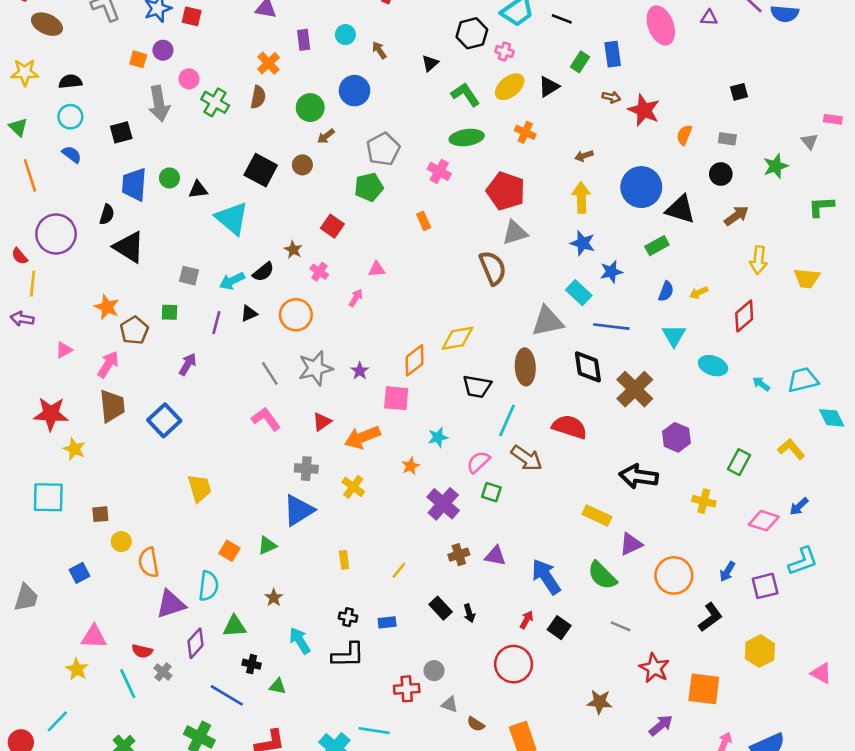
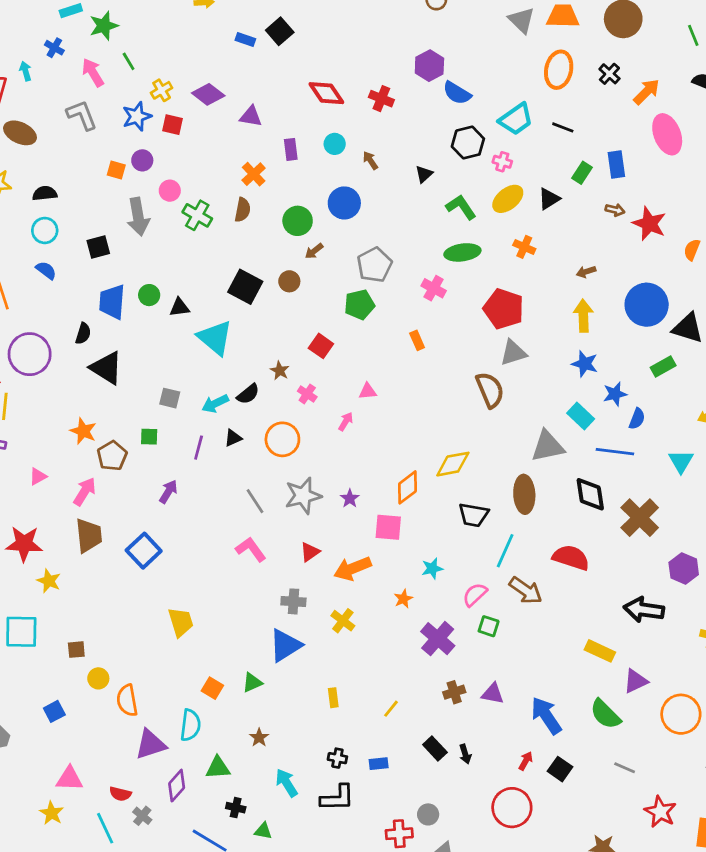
blue semicircle: (666, 291) -> (637, 419), moved

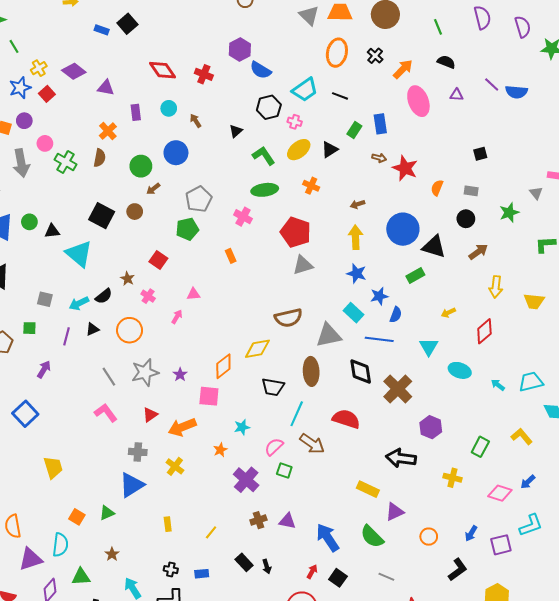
red square: (173, 125) -> (47, 94), turned 35
brown semicircle: (490, 390) -> (288, 318), moved, turned 100
orange circle: (681, 714) -> (429, 537), size x0.6

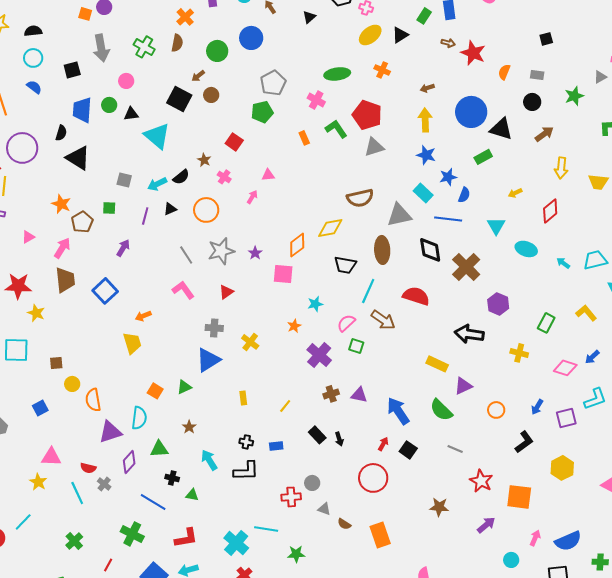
pink circle: (45, 143) -> (126, 81), moved
green L-shape: (264, 156) -> (336, 129), moved
brown arrow: (153, 189) -> (198, 76), moved
gray triangle: (536, 193) -> (600, 77), turned 40
orange arrow: (182, 427) -> (143, 316), moved, size x0.6

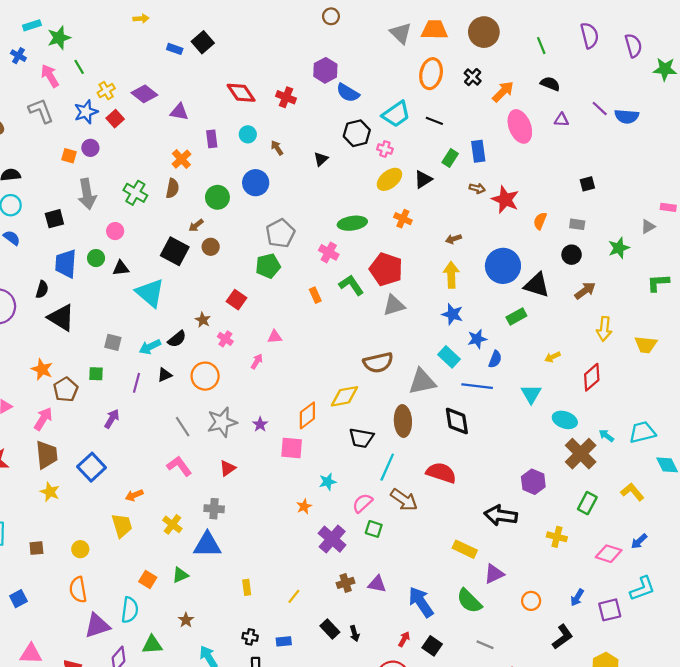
brown cross: (466, 267) -> (581, 454), moved
yellow star: (36, 313) -> (50, 492), moved
yellow cross: (250, 342) -> (172, 524), moved
blue triangle: (208, 360) -> (207, 545), turned 32
yellow circle: (72, 384) -> (80, 549), moved

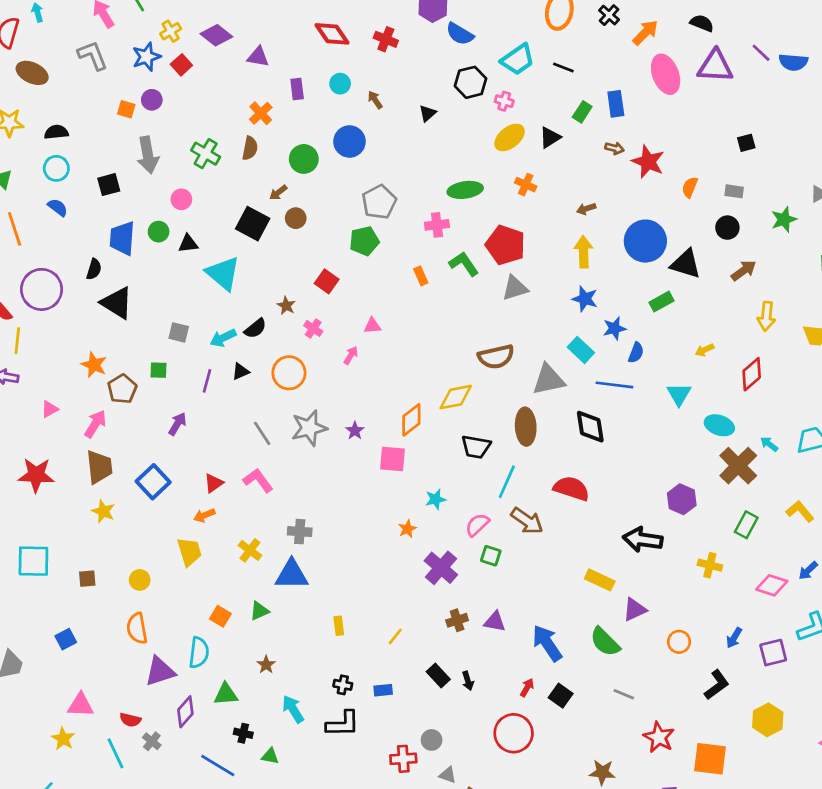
purple triangle: (561, 120) -> (715, 66), size x2.0
pink cross: (329, 252) -> (437, 225), turned -36
red triangle: (228, 468) -> (214, 483), moved

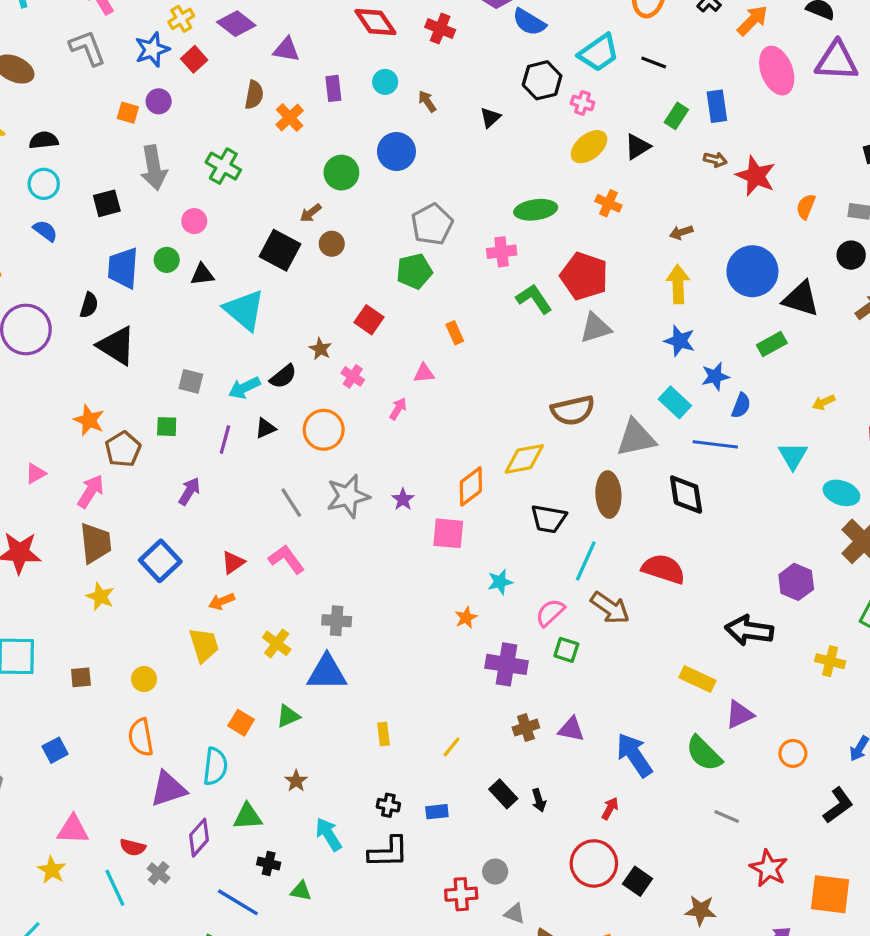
brown semicircle: (250, 148) -> (254, 95), moved
orange rectangle: (421, 276) -> (455, 333), moved
purple cross: (441, 568) -> (506, 664), turned -32
black square: (561, 696) -> (638, 881), moved

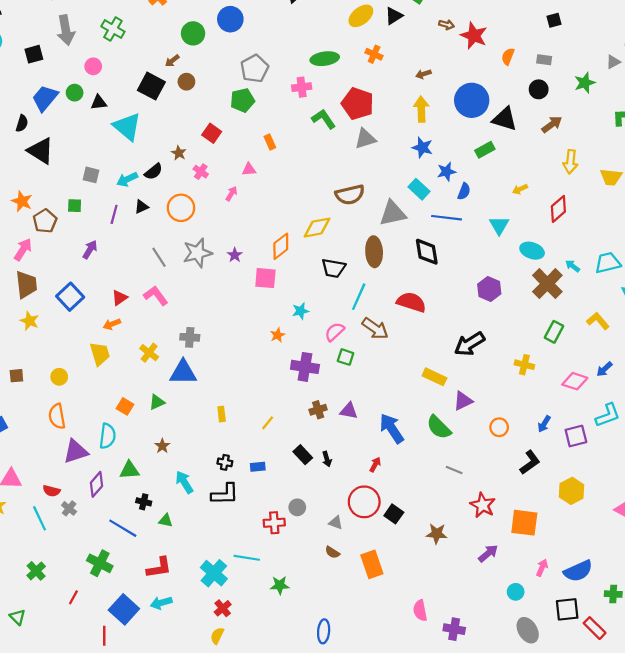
blue trapezoid: (123, 268) -> (45, 98), turned 36
purple hexagon: (796, 582) -> (489, 289), moved
black arrow: (749, 630) -> (470, 344), turned -40
gray triangle: (515, 914) -> (336, 523), moved

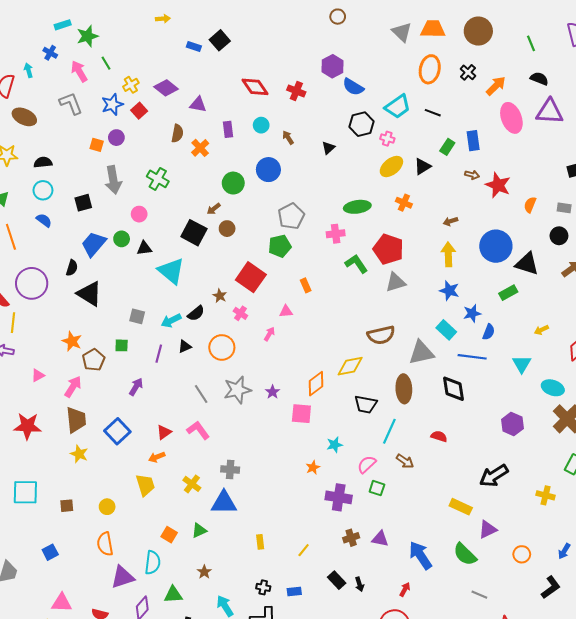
red square: (212, 133) -> (251, 277), size x1.6
red semicircle: (411, 302) -> (439, 436), size x0.6
brown arrow: (375, 329) -> (405, 461), size x0.7

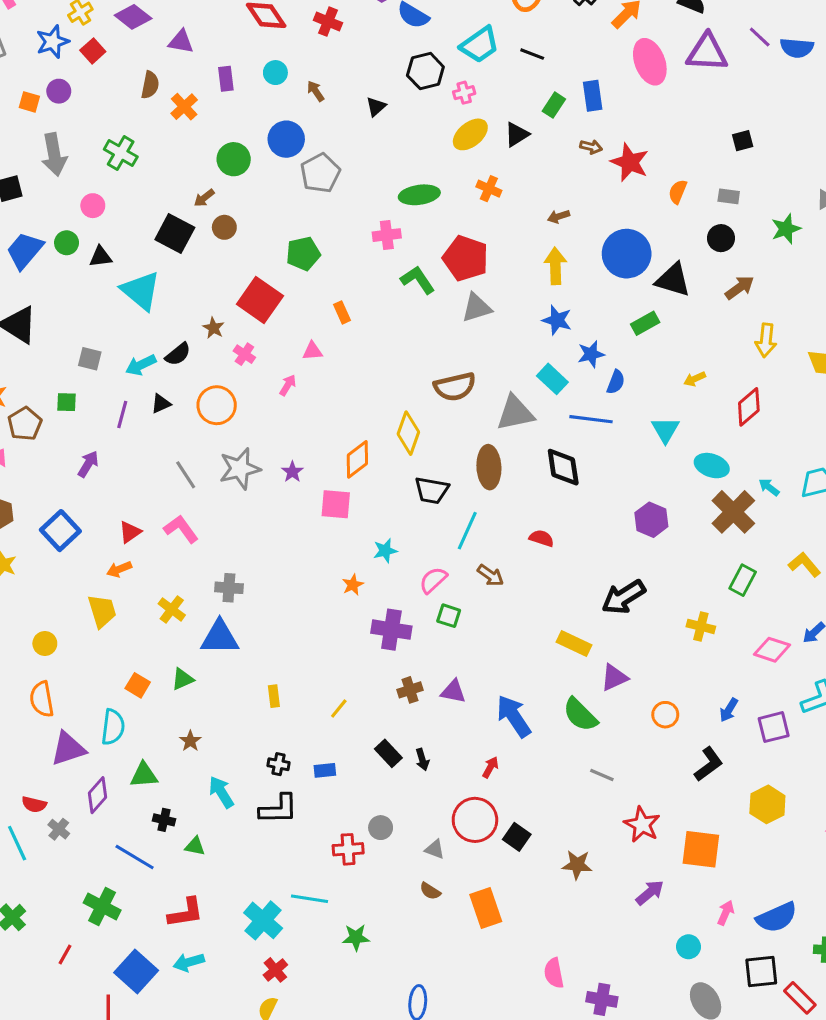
pink cross: (387, 139) -> (464, 93), turned -32
gray pentagon: (291, 216) -> (320, 173), moved
yellow diamond: (350, 366) -> (408, 433), turned -60

